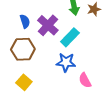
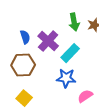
pink semicircle: (85, 80) -> (85, 96), turned 84

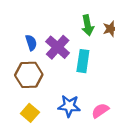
cyan rectangle: (70, 53) -> (83, 61), turned -36
blue star: (66, 78) -> (69, 106), moved

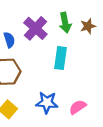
purple cross: (58, 47) -> (35, 28), moved

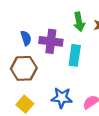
purple cross: (35, 28) -> (51, 41), moved, turned -35

